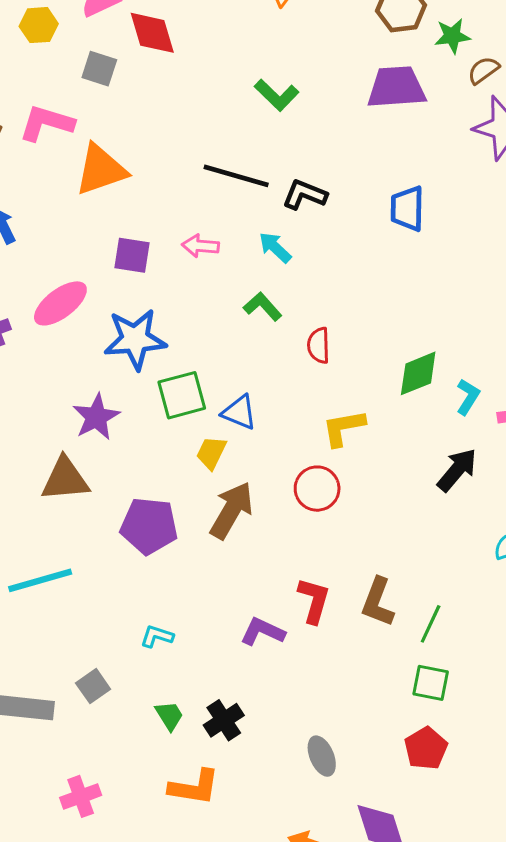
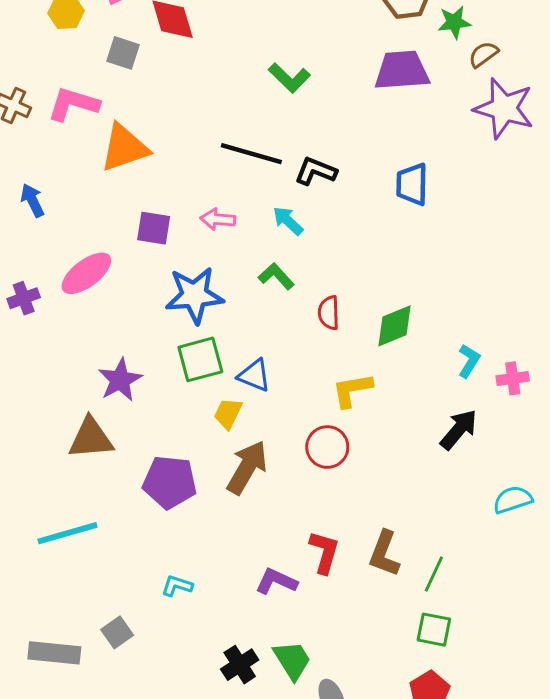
blue star: (135, 339) -> (194, 295), moved
green diamond: (418, 373) -> (394, 326), moved
green trapezoid: (169, 716) -> (292, 660), moved, size x1.4

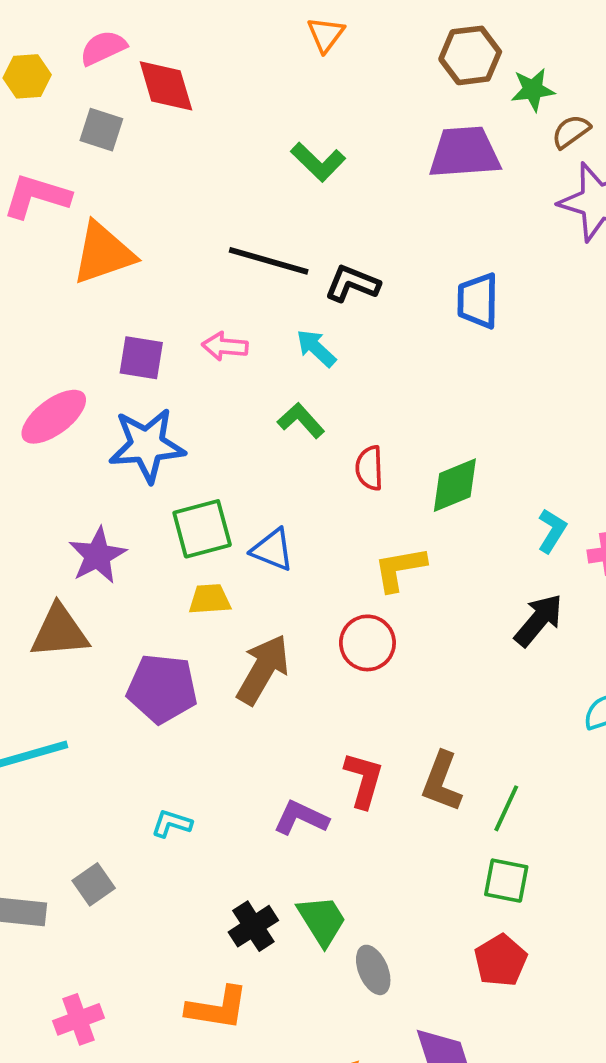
blue star: (194, 295) -> (147, 445), moved
yellow trapezoid: (228, 413) -> (210, 599), moved, turned 60

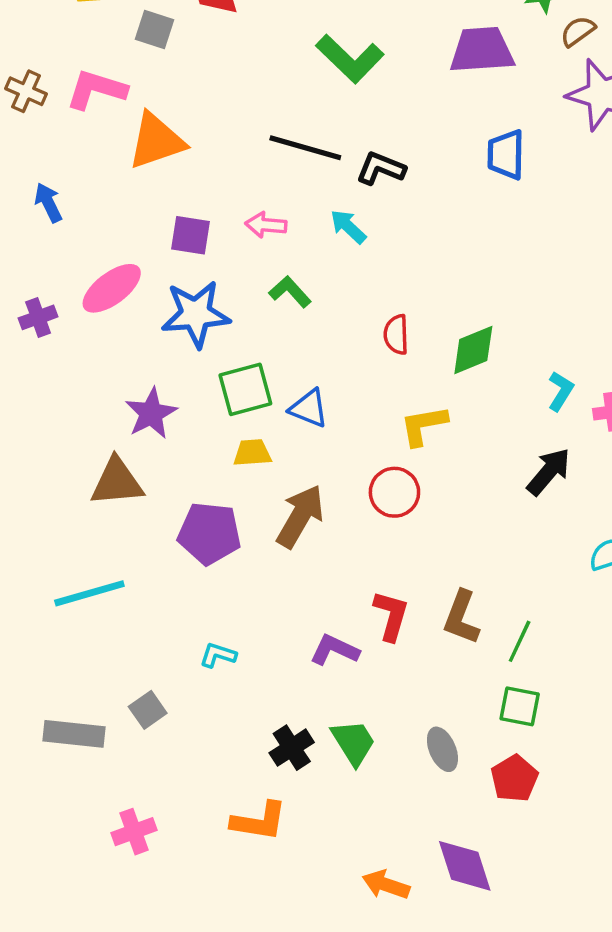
green L-shape: (318, 162) -> (350, 59), size x1.4
blue trapezoid: (478, 301) -> (506, 155), moved
green L-shape: (301, 420) -> (290, 292), moved
gray ellipse: (373, 970) -> (442, 749), moved

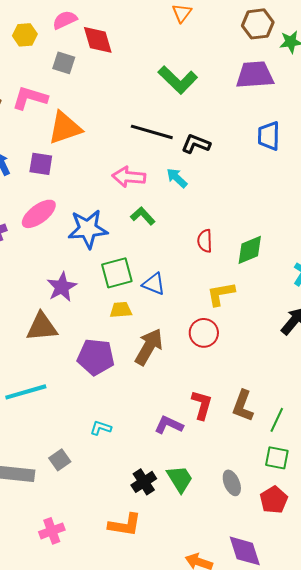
pink arrow: (266, 225) -> (129, 177), size x1.4
purple square: (191, 235) -> (41, 164), moved

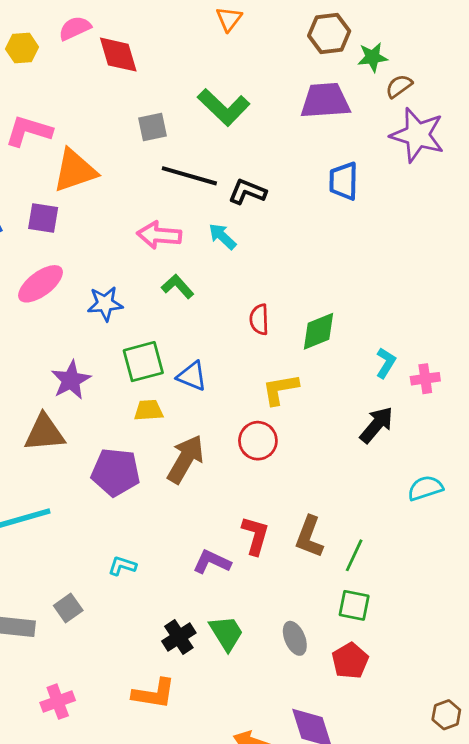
gray square: (64, 63) -> (153, 127), moved, turned -30
blue star: (88, 229) -> (105, 304), size x0.7

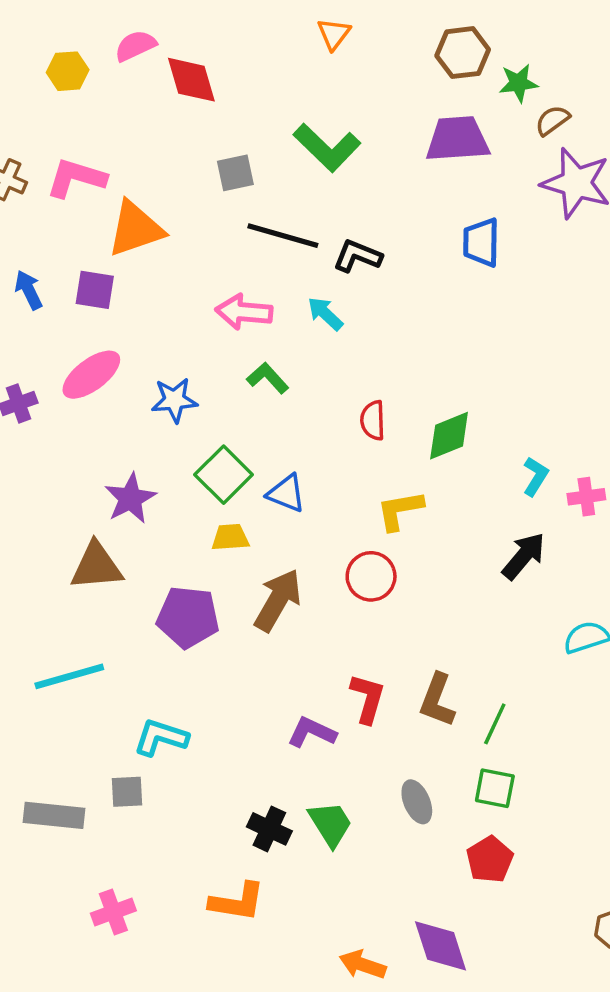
green square: (143, 362) -> (224, 475), turned -30
cyan L-shape: (122, 566) -> (161, 737), moved, size x1.5
gray square: (68, 608) -> (127, 792), turned 32
black cross: (179, 637) -> (269, 829), turned -32
gray ellipse: (295, 638) -> (417, 802), moved

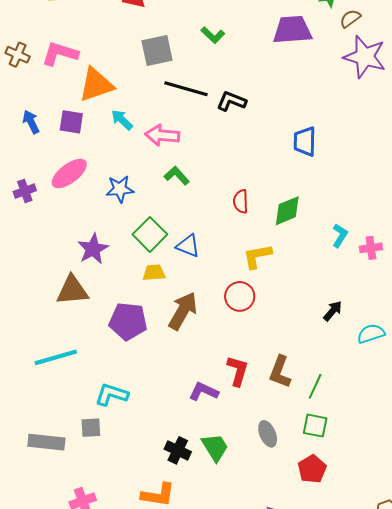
green L-shape: (327, 147) -> (213, 35), size x0.6
gray square: (235, 173) -> (157, 51), size x1.4
blue trapezoid: (481, 242) -> (305, 141), moved
cyan arrow: (325, 314) -> (122, 120), moved
black arrow: (524, 556) -> (333, 311), moved, size x0.7

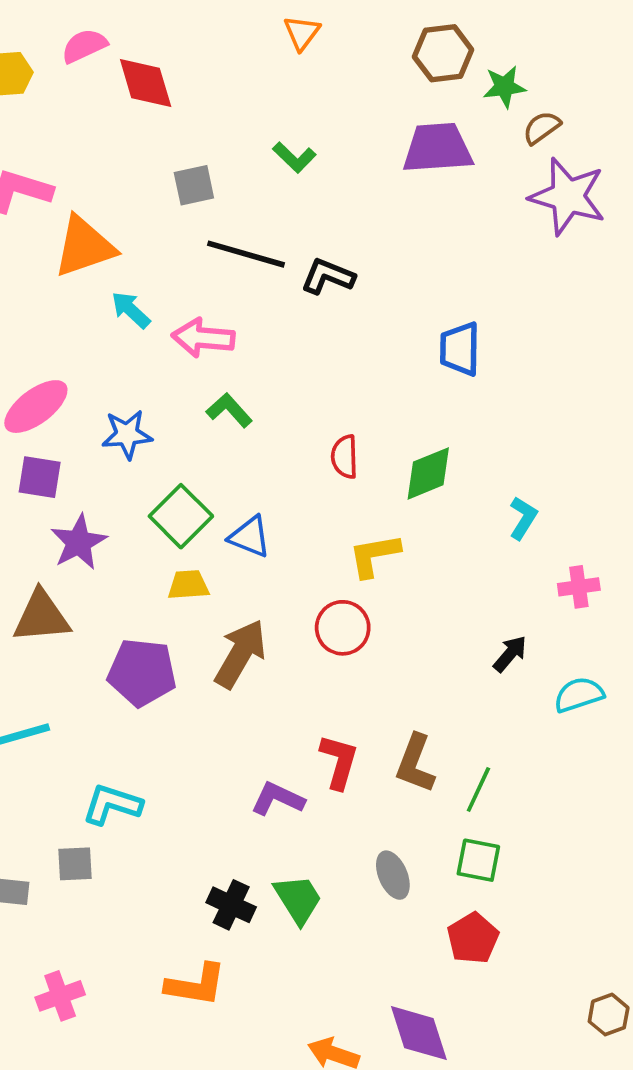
gray square: (157, 51) -> (194, 185), size x0.7
purple square: (71, 122) -> (40, 477), moved
pink cross: (371, 248) -> (579, 587), moved

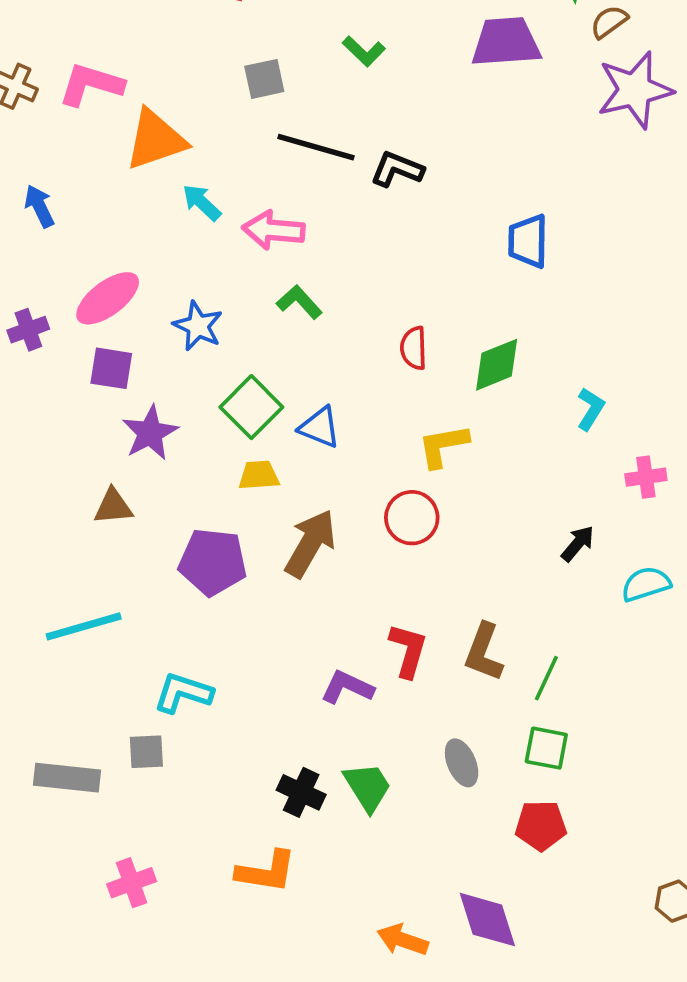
purple star: (568, 196) -> (635, 90), turned -30
blue star: (127, 434) -> (198, 326), turned 30
brown triangle: (41, 617) -> (113, 507), size x0.7
red pentagon: (473, 938) -> (541, 826), turned 30

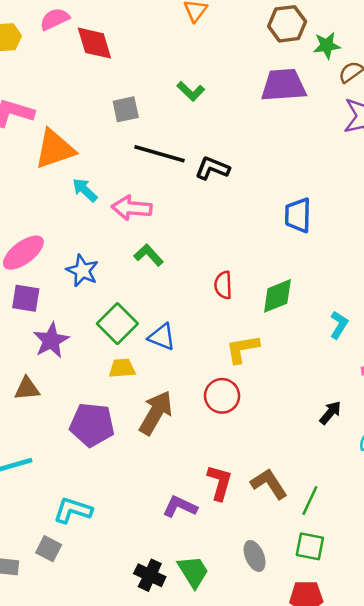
brown L-shape: (484, 652) -> (269, 484), turned 126
gray square: (146, 752) -> (49, 549), turned 30

